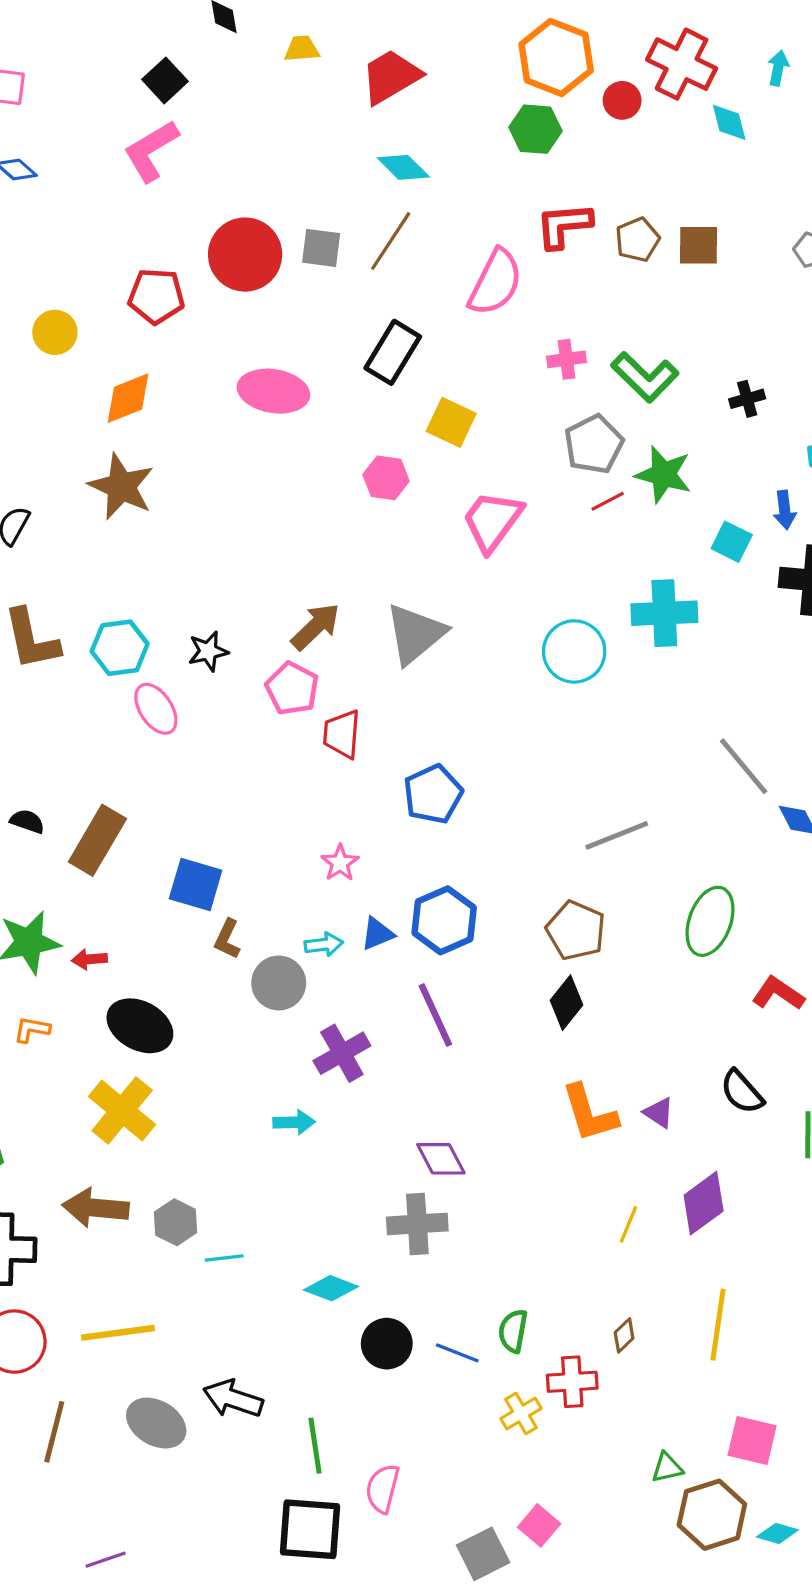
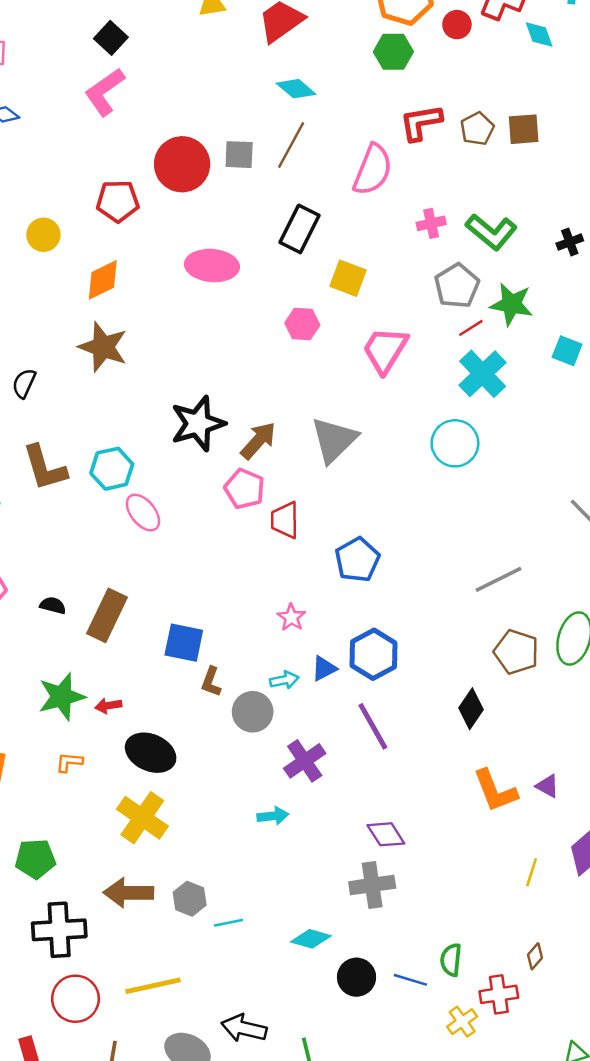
cyan cross: (664, 613) -> (483, 374), moved, turned -36
black star: (208, 651) -> (198, 424), moved, size x1.8
brown pentagon: (576, 930) -> (516, 652), moved

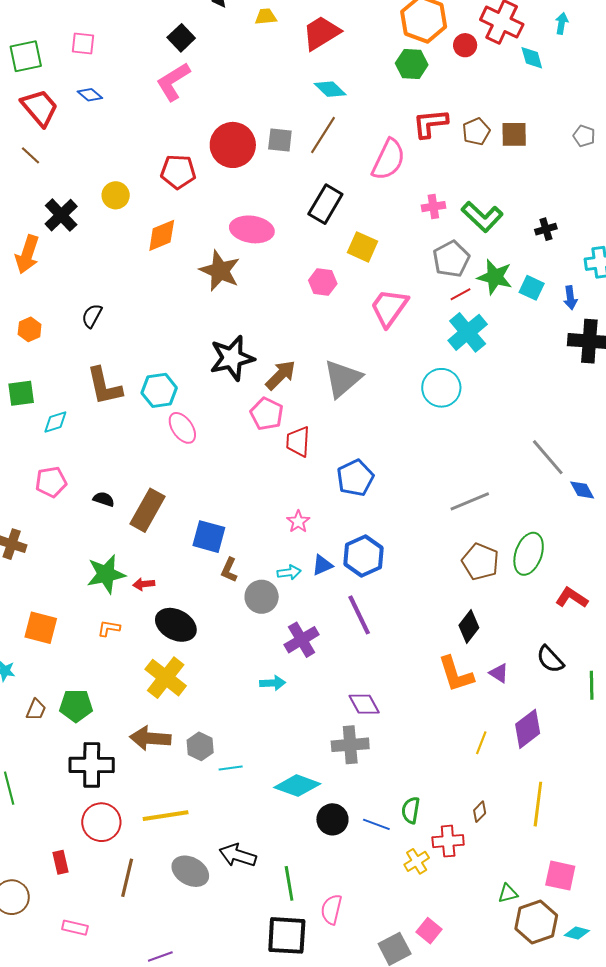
brown star: (103, 347) -> (220, 271), moved
cyan square: (567, 351) -> (532, 288), moved
black diamond: (471, 709) -> (469, 626), moved
cyan diamond: (311, 939) -> (297, 786), size x1.4

